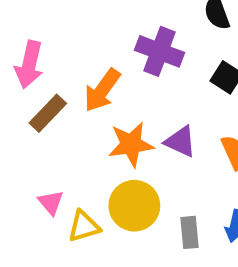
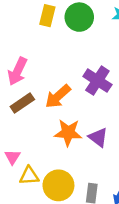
yellow circle: (134, 206) -> (58, 185), moved

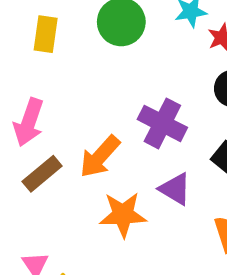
yellow rectangle: (47, 16) -> (46, 34), moved
purple triangle: (98, 137) -> (175, 189), moved

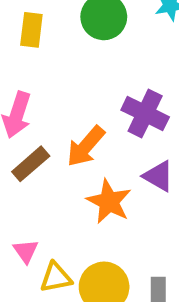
orange star: (123, 215) -> (109, 202), turned 30

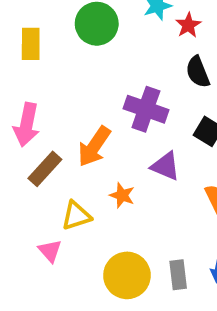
orange star: (109, 202) -> (122, 195), size x0.6
yellow triangle: (56, 277) -> (76, 216), moved

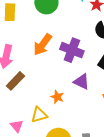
orange arrow: (94, 146) -> (43, 45), moved
yellow triangle: (76, 216) -> (39, 115), moved

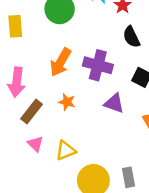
orange star: (57, 97) -> (67, 102), moved
pink triangle: (17, 126) -> (35, 144), moved

